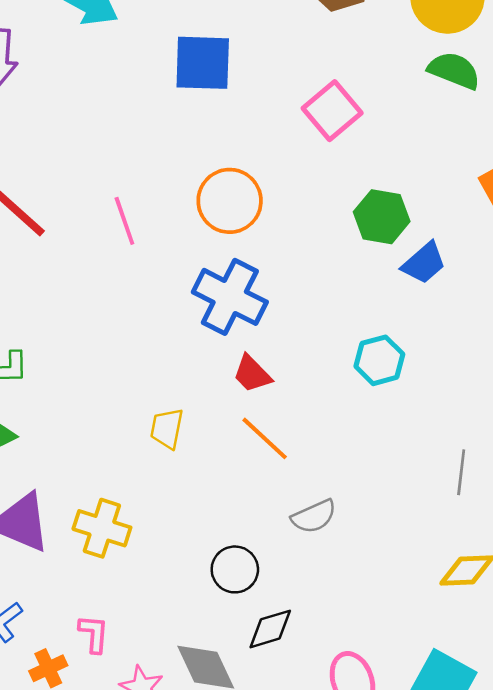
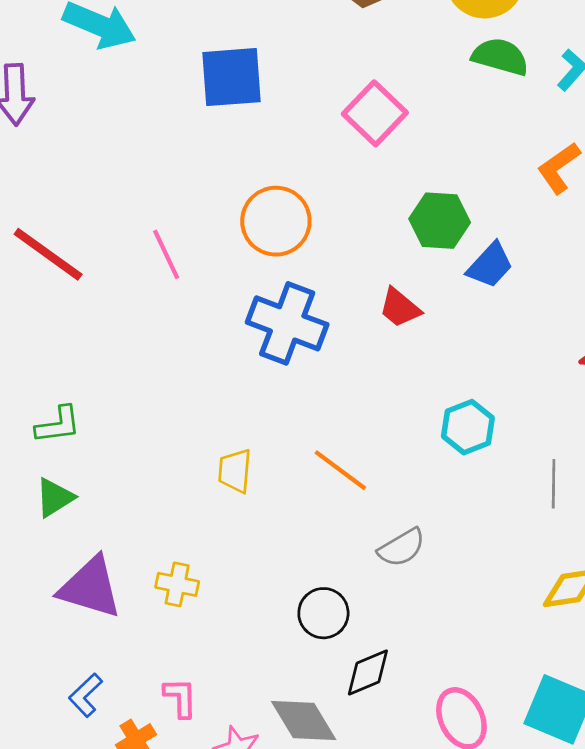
cyan hexagon: (379, 360) -> (468, 427), moved
red trapezoid: (252, 374) -> (400, 308), moved
yellow cross: (102, 528) -> (177, 584), size x0.7

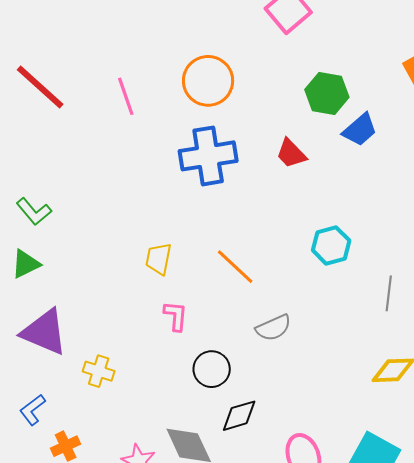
blue cross: (287, 323) -> (208, 156), turned -36
green L-shape: (58, 425) -> (34, 211), turned 51
yellow cross: (177, 584) -> (99, 371), moved
pink L-shape: (180, 698) -> (176, 316), moved

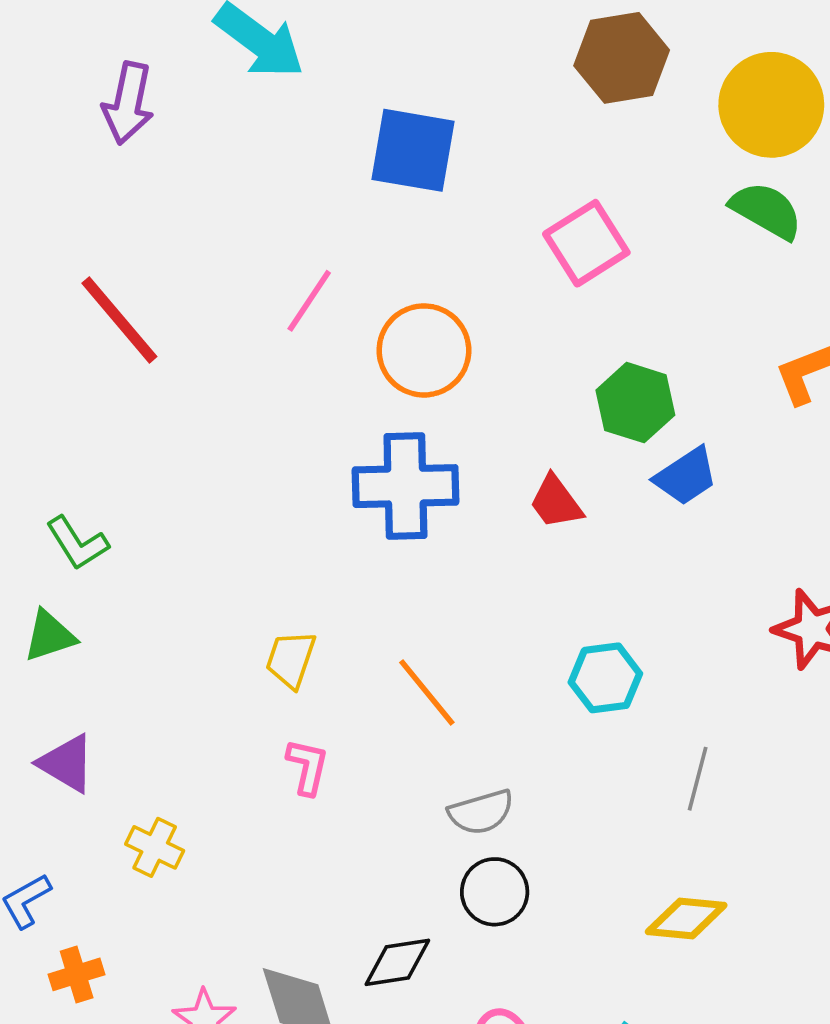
pink line: (126, 96) -> (309, 301), moved, turned 45
purple triangle: (44, 332) -> (66, 763), size x0.7
black circle: (212, 369) -> (495, 892), moved

